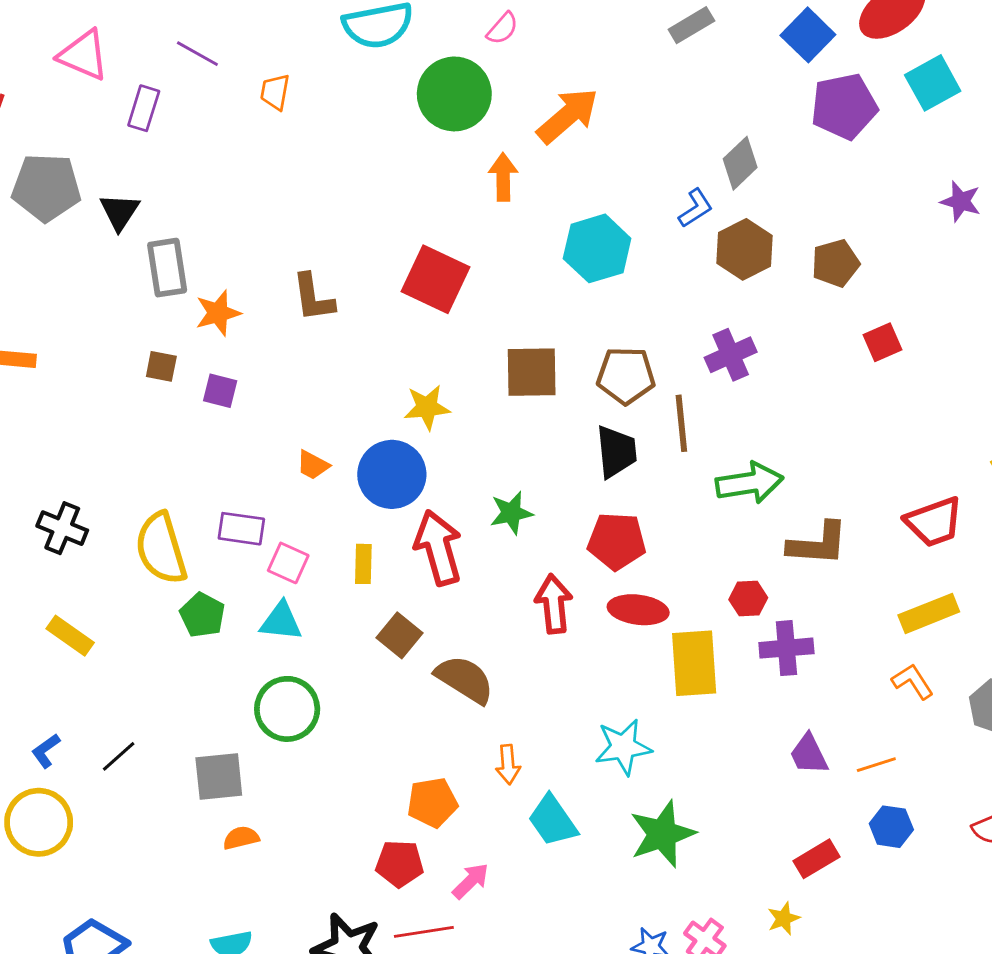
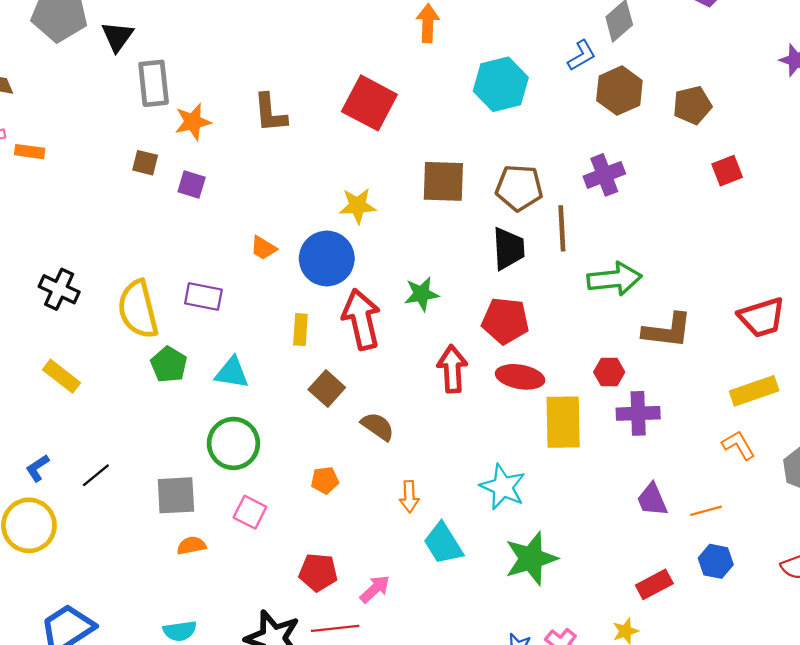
pink square: (288, 563) -> (250, 512), moved
brown semicircle: (465, 679) -> (378, 426), size x0.7
cyan star: (623, 747) -> (503, 487), turned 30
orange pentagon: (432, 803) -> (325, 480), moved, size x0.7

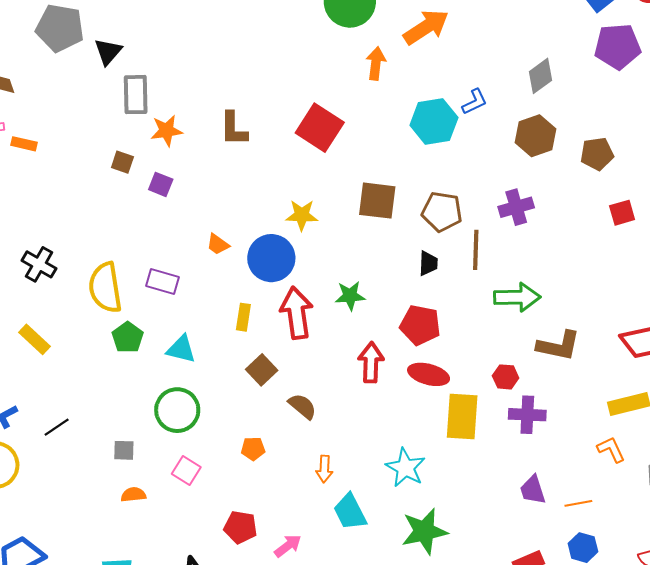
blue L-shape: (582, 55) -> (475, 102), moved
black trapezoid: (508, 249) -> (428, 263), size x0.7
gray square: (176, 495) -> (124, 450), size x0.6

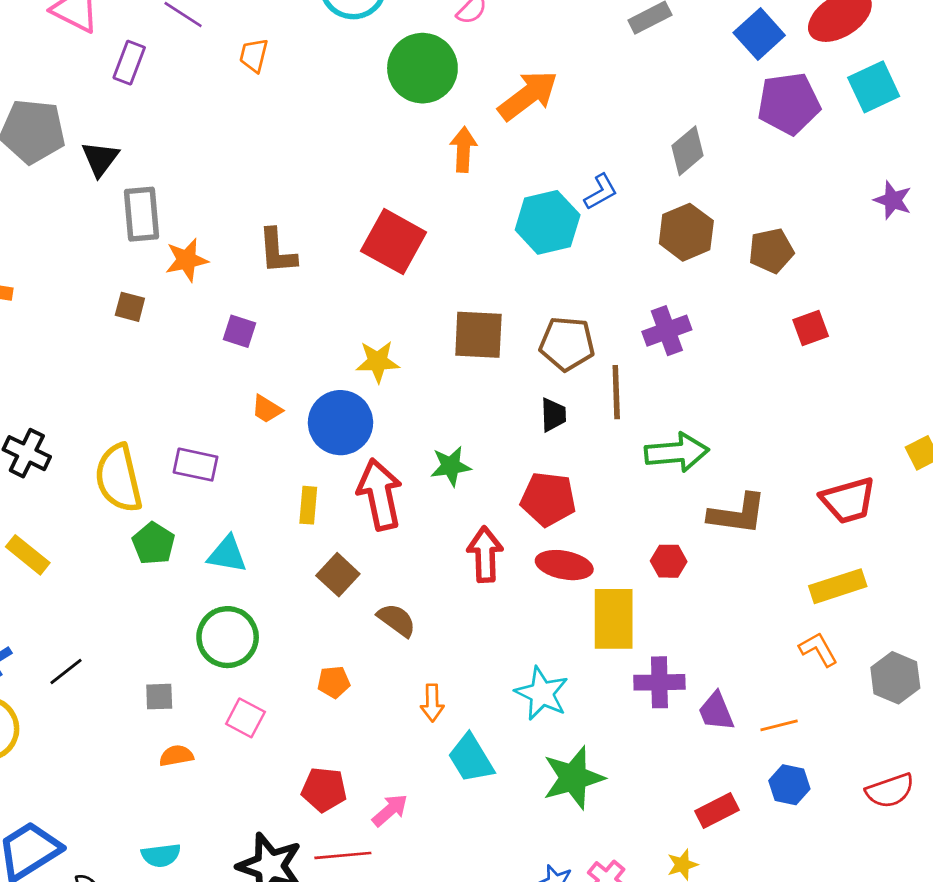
purple square: (161, 184) -> (239, 331), moved
purple cross: (527, 415) -> (659, 682), moved

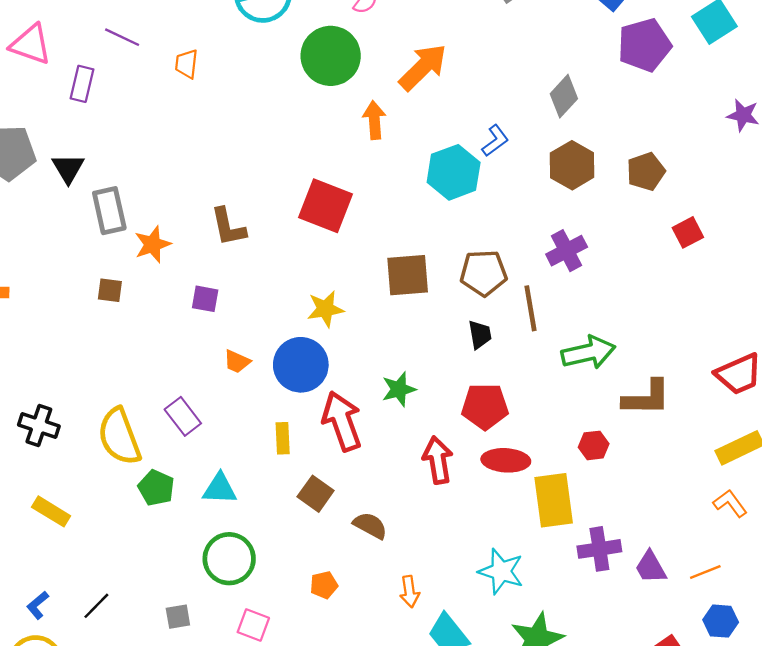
purple rectangle: (195, 465) -> (183, 416), turned 48

